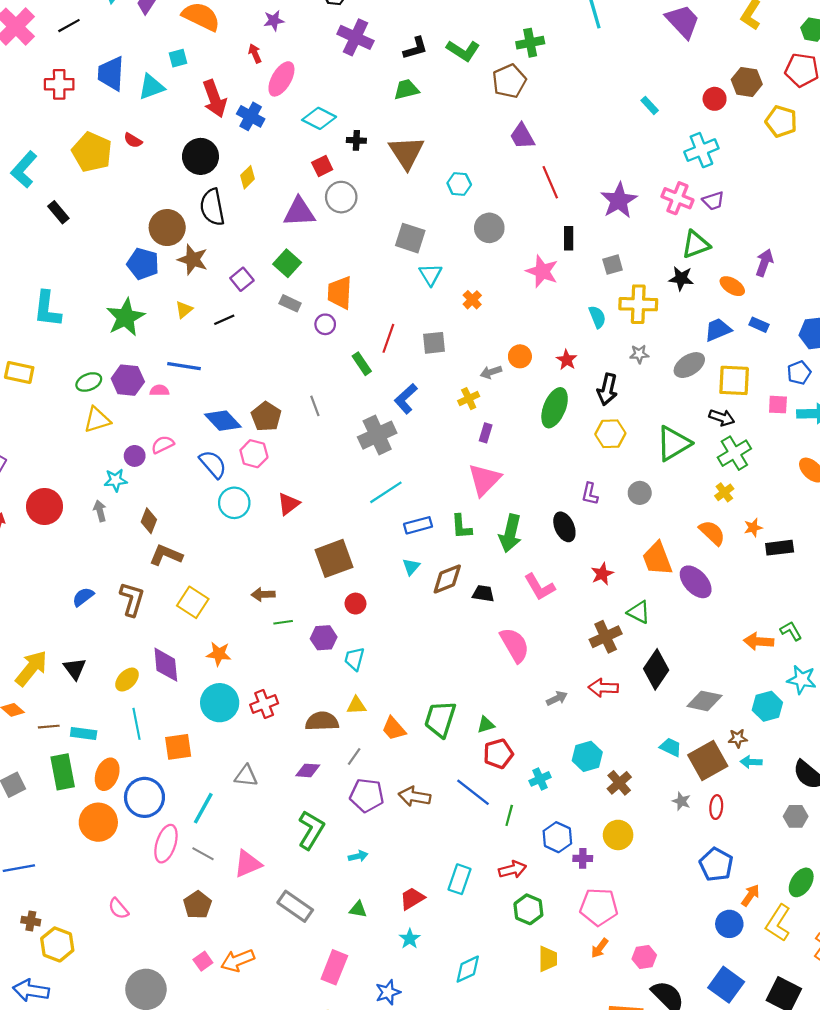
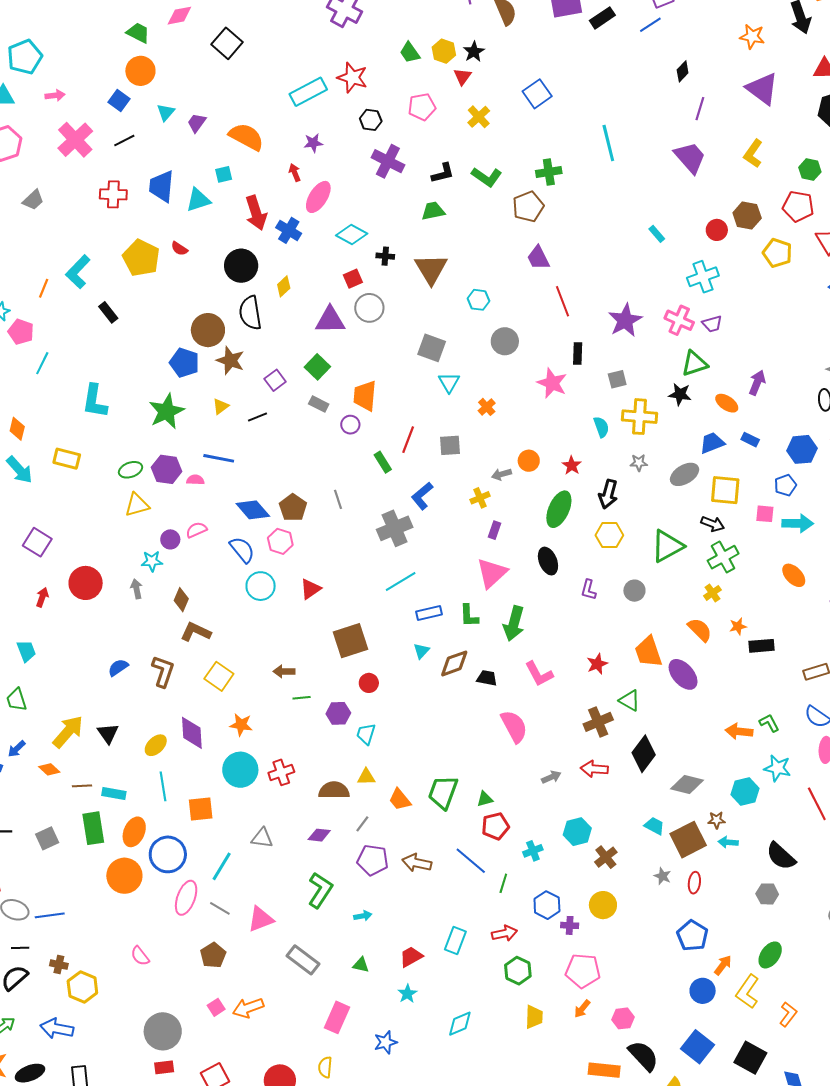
black ellipse: (564, 527) -> (548, 561), moved

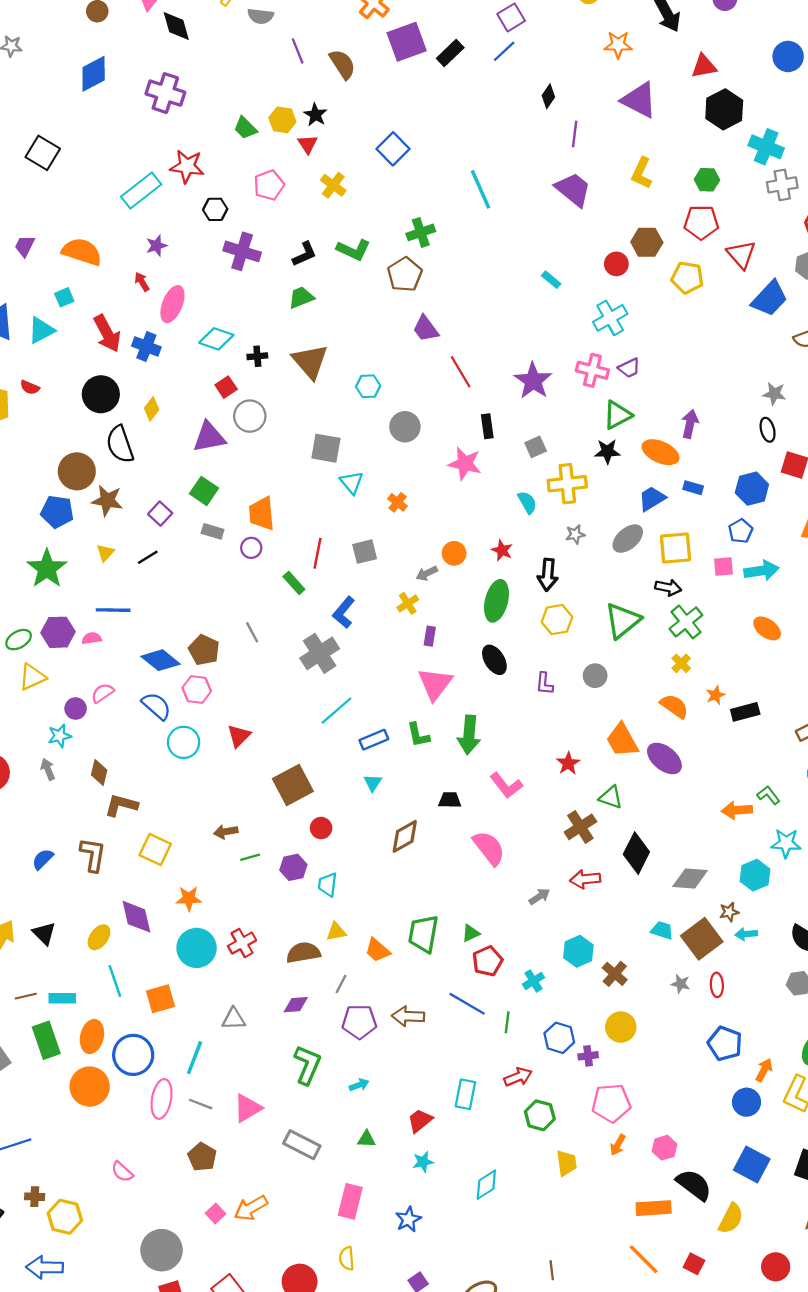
orange ellipse: (727, 403) -> (661, 452), size x1.4
brown diamond: (454, 663) -> (405, 836), moved
cyan star: (407, 994) -> (423, 1162), turned 30

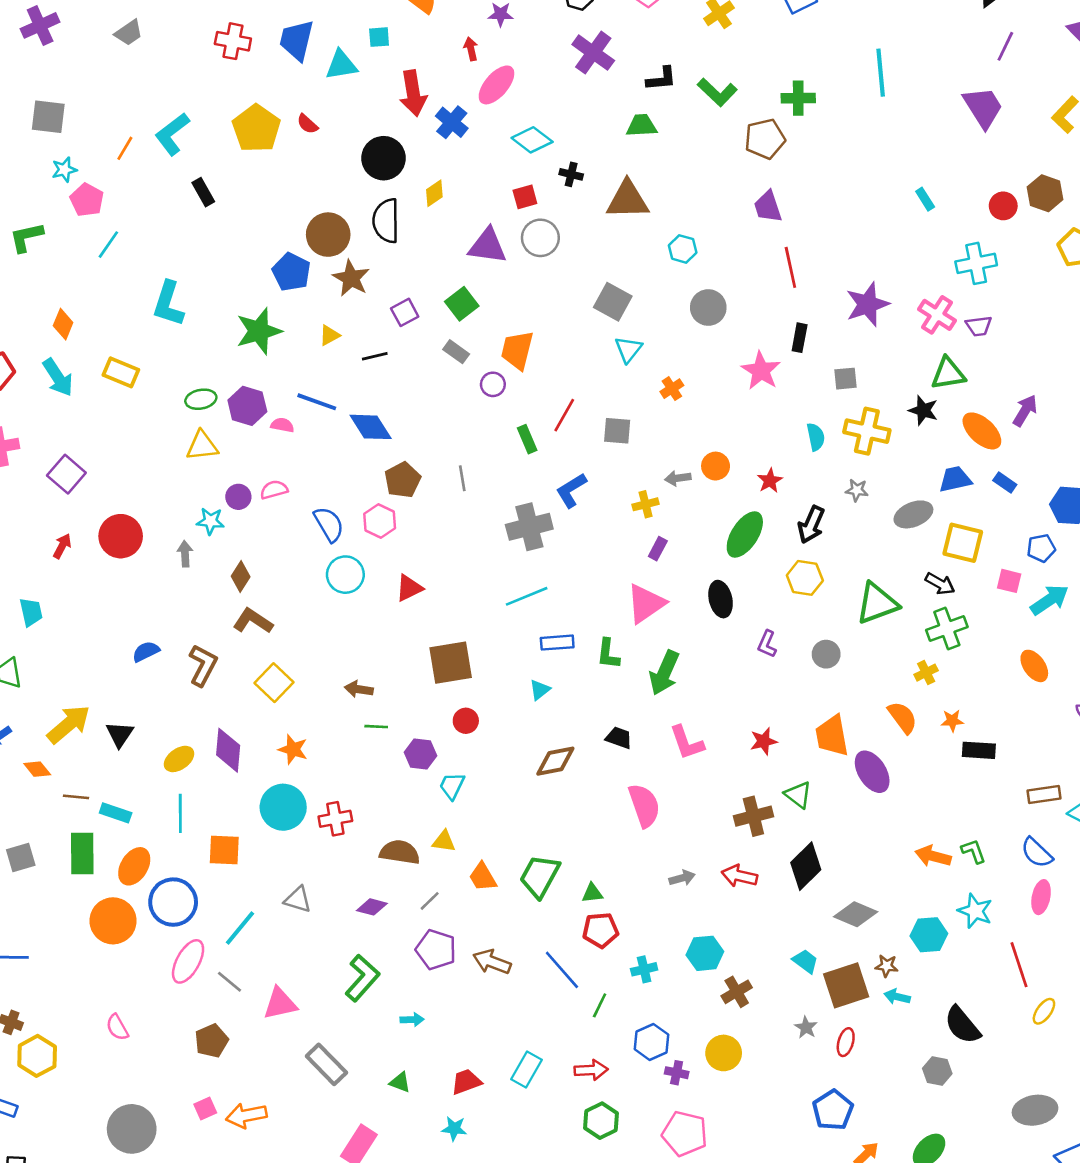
brown triangle: (310, 361) -> (628, 200), turned 51
cyan arrow: (761, 571) -> (1050, 600), turned -44
blue diamond: (161, 660) -> (371, 427), moved

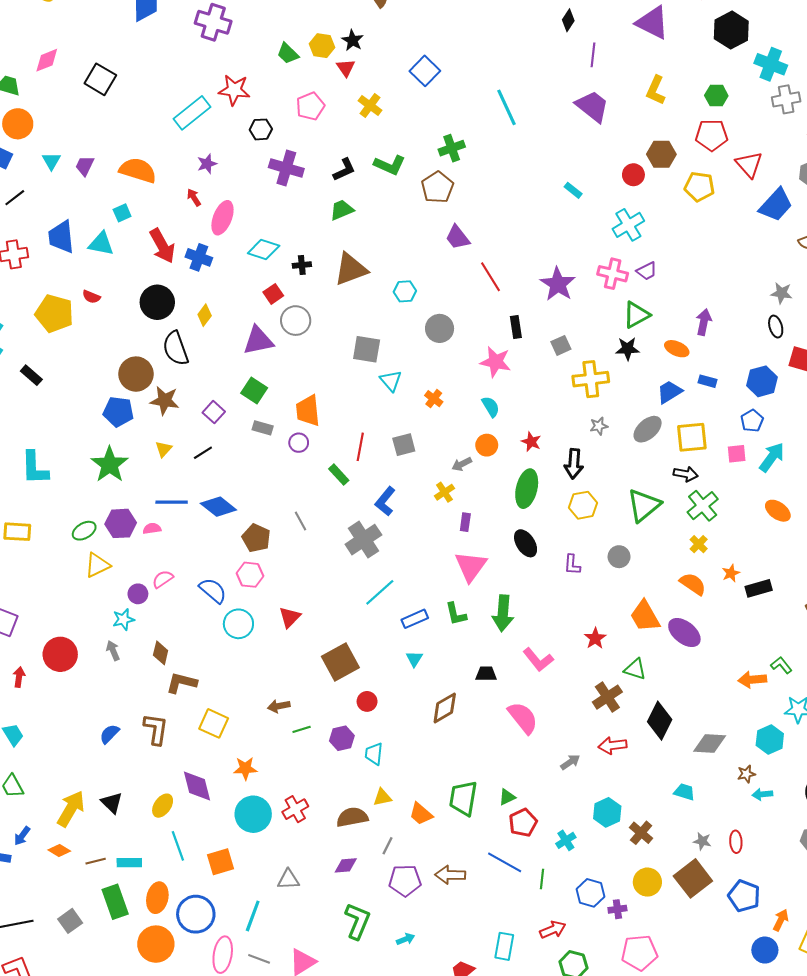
cyan triangle: (341, 65) -> (101, 244), turned 40
orange ellipse: (982, 431) -> (677, 349), size x0.7
cyan semicircle: (816, 437) -> (491, 407), moved
brown square: (846, 985) -> (693, 878), moved

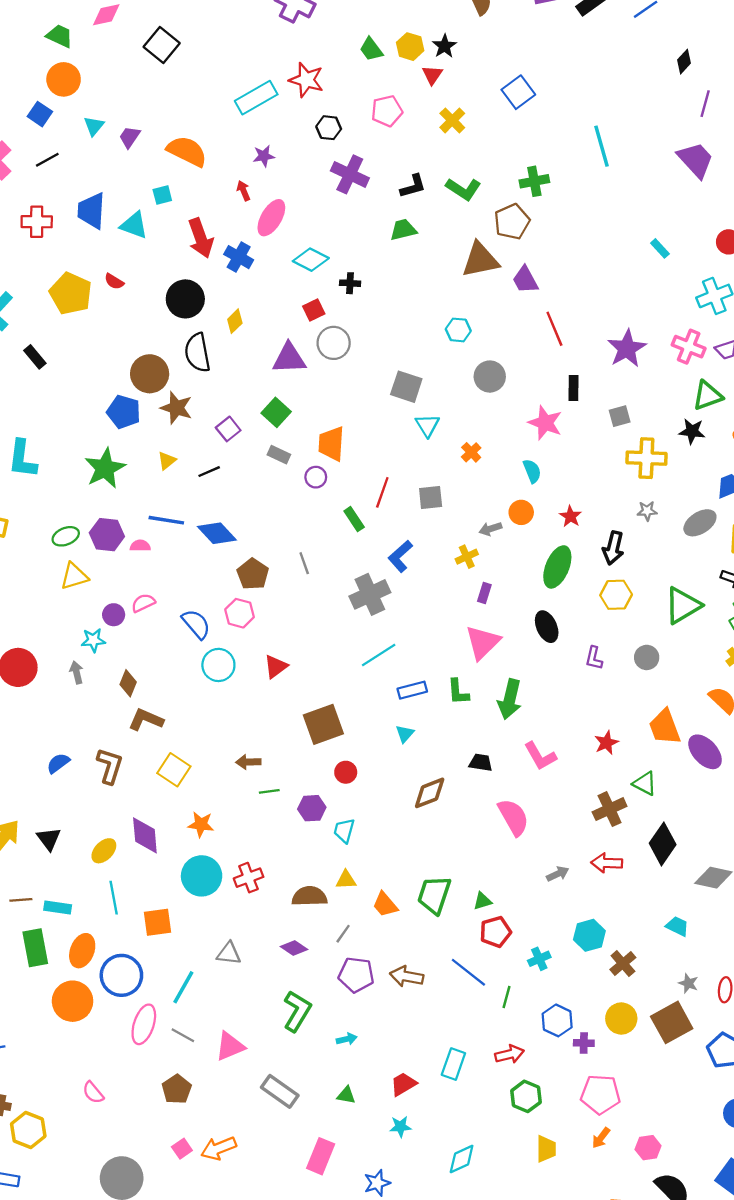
brown triangle: (351, 269) -> (480, 260), moved
purple diamond: (346, 865) -> (294, 948), turned 30

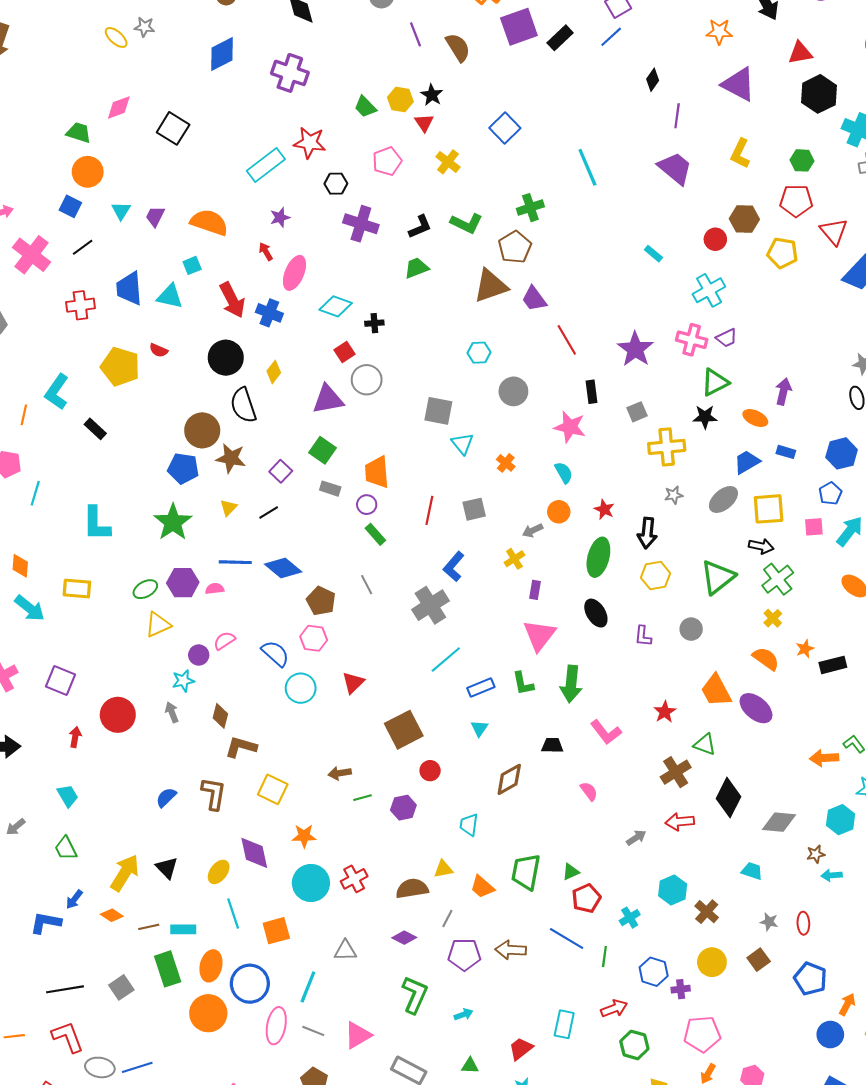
green rectangle: (354, 519) -> (375, 534), moved
pink semicircle: (513, 817) -> (589, 791), size x0.6
cyan trapezoid: (344, 831) -> (469, 825), moved
brown square: (672, 1022) -> (759, 960), size x0.6

